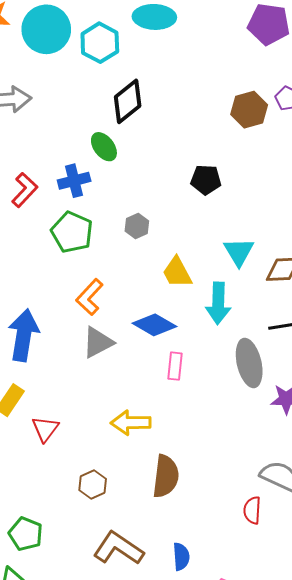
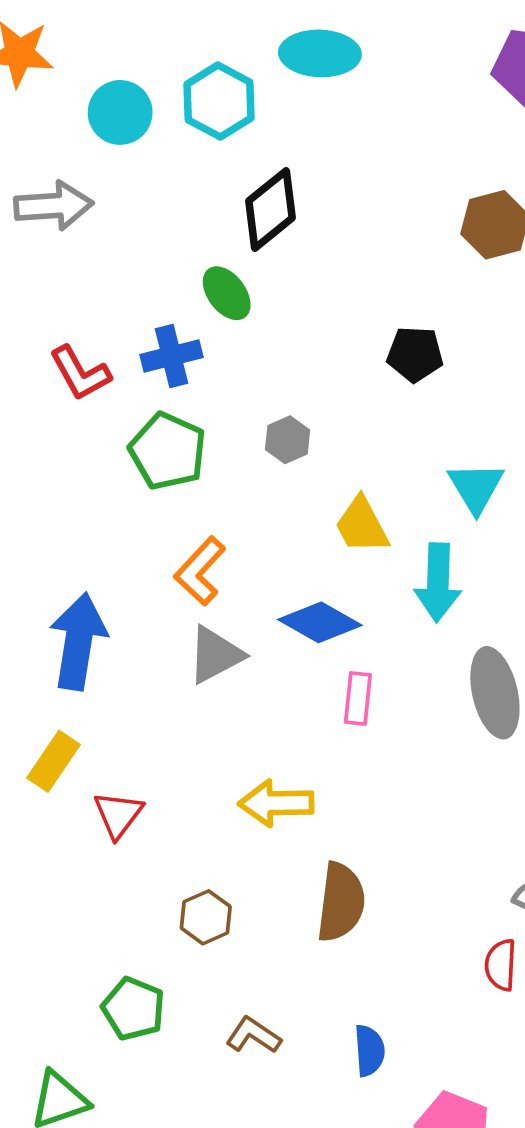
cyan circle: (46, 29) -> (120, 112), moved, size x0.7
red L-shape: (25, 190) -> (80, 373), turned 108
green pentagon: (26, 534) -> (133, 1009), moved
brown L-shape: (118, 548) -> (253, 1035), size x0.6

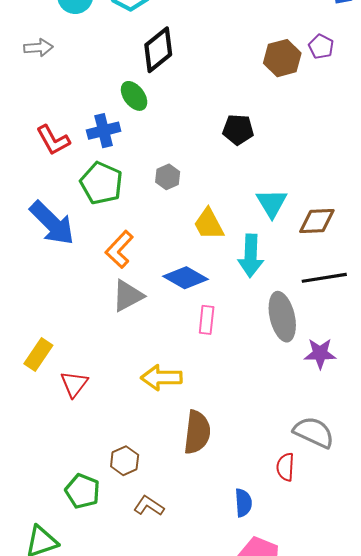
gray arrow: (54, 206) -> (38, 48), size x0.7
blue arrow: (78, 641) -> (52, 223), moved, turned 126
brown hexagon: (206, 917) -> (125, 461), moved
blue semicircle: (369, 1051) -> (243, 503), moved

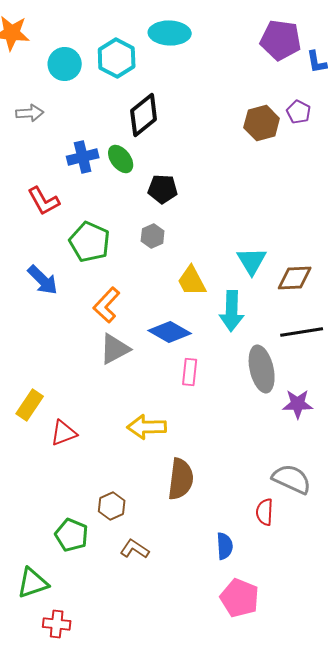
black pentagon: (238, 130) -> (163, 189), moved
blue cross: (104, 131) -> (83, 157), moved
blue arrow: (52, 223) -> (43, 280), size x0.7
red triangle: (74, 384) -> (64, 433), turned 32

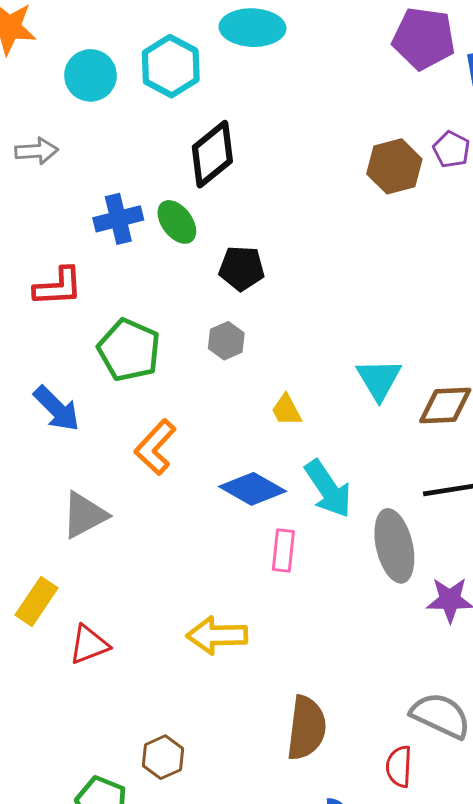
red L-shape: (44, 201) -> (58, 287), turned -64
yellow trapezoid: (192, 281) -> (286, 410), size x0.7
cyan arrow: (232, 311) -> (328, 489), moved, turned -36
gray triangle: (115, 349) -> (84, 515), moved
brown semicircle: (181, 479) -> (306, 728), moved

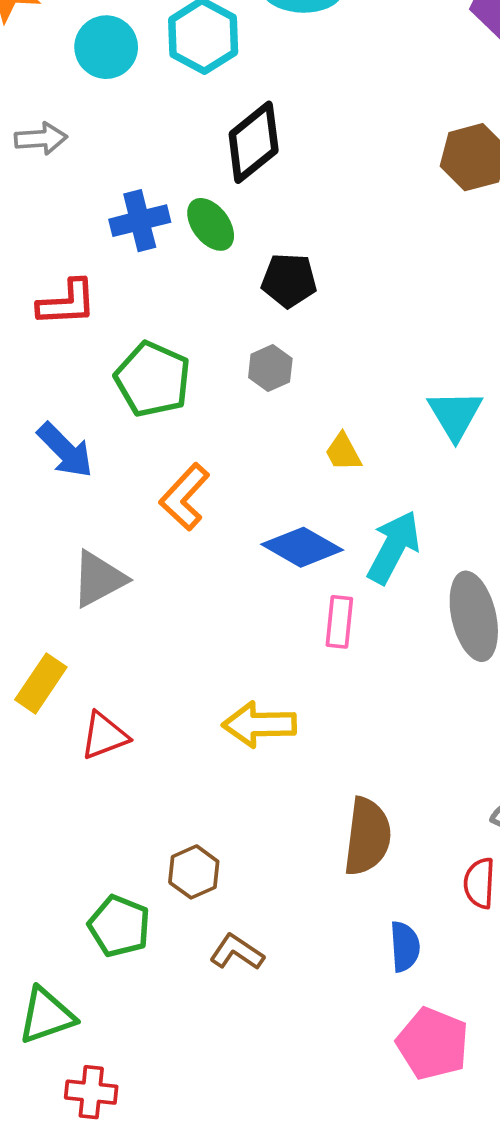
cyan arrow: (328, 489) -> (394, 547), turned -118

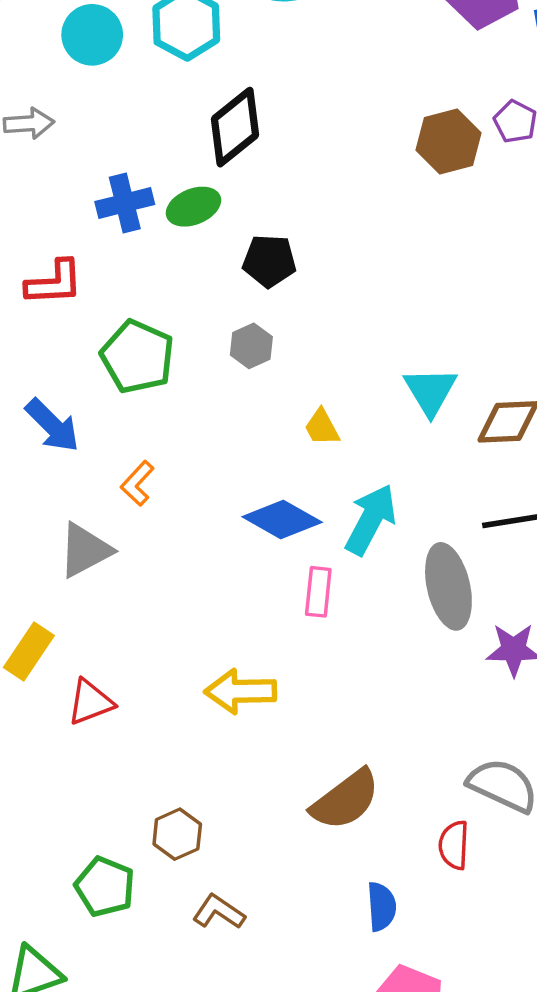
green ellipse: (211, 224) -> (193, 207), turned -75
orange L-shape: (185, 497) -> (137, 483), moved, size x0.7
brown semicircle: (367, 836) -> (345, 800), turned 46

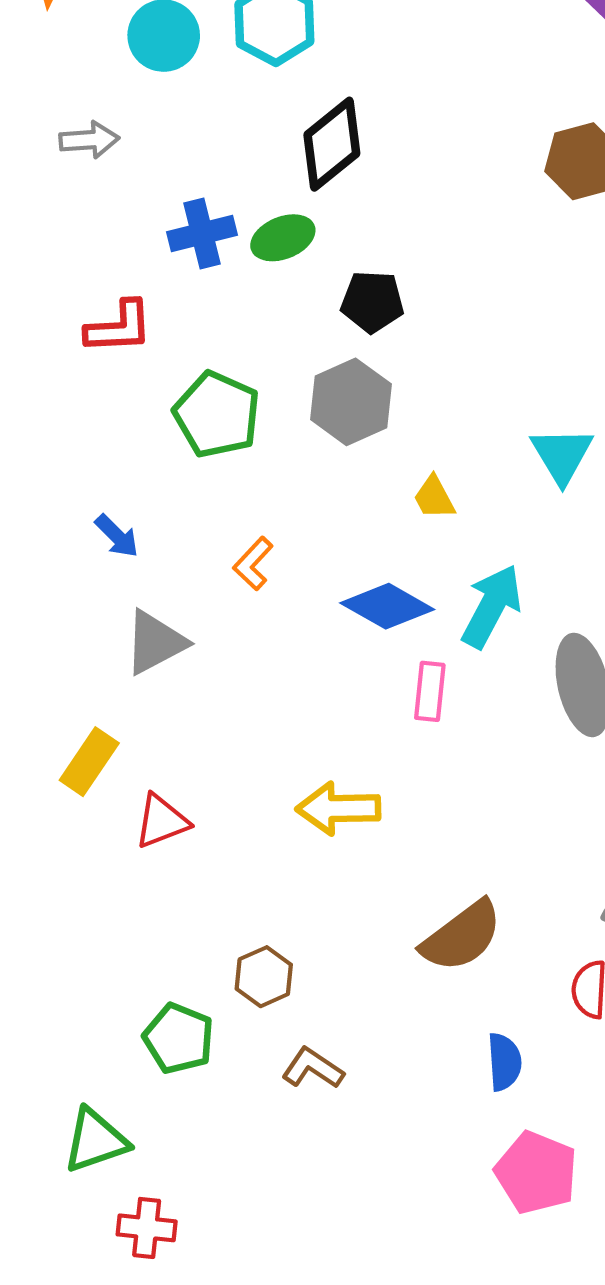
gray hexagon: (251, 346) -> (351, 402), size x1.6
blue arrow: (52, 425) -> (117, 536), moved, size x0.7
orange L-shape: (137, 483) -> (253, 564), moved

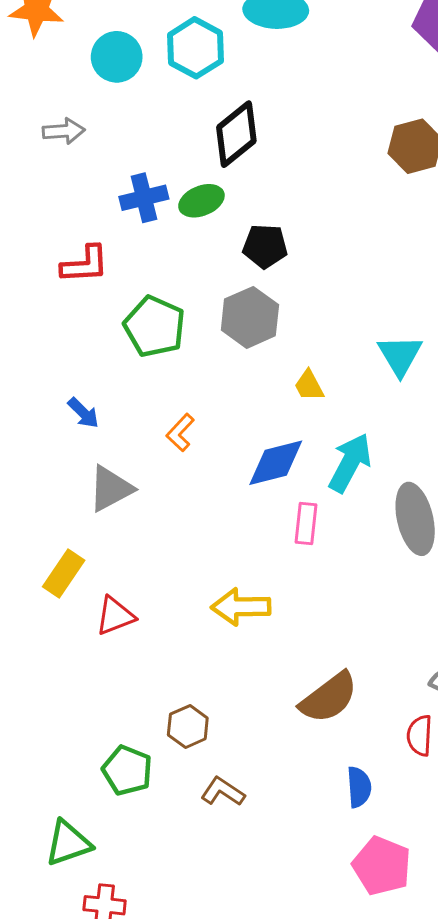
blue diamond: (387, 606) -> (276, 463), turned -44

